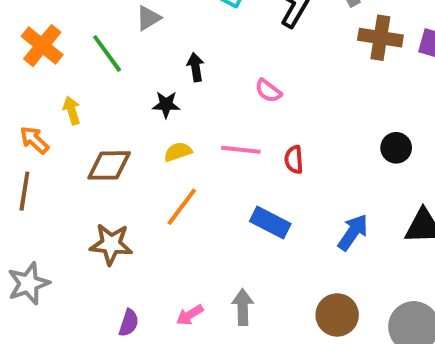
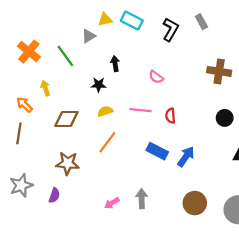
brown cross: (380, 38) -> (219, 71), moved
black circle: (396, 148) -> (225, 118), moved
blue arrow: (353, 232) -> (186, 157), moved
purple semicircle: (129, 323) -> (54, 195), moved

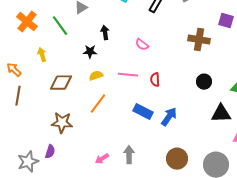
orange arrow: (24, 105) -> (14, 70), moved
gray star: (21, 185) -> (28, 162), moved

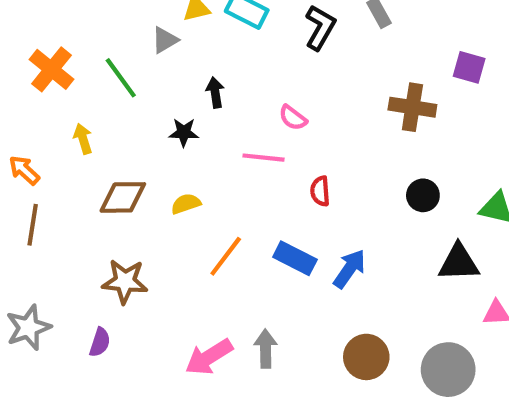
pink line: (128, 75) -> (263, 158), moved
yellow semicircle: (96, 76) -> (186, 204), moved
orange line: (98, 104) -> (226, 256), moved
pink arrow: (102, 159) -> (209, 357), size x1.6
gray star: (28, 162) -> (28, 328), moved

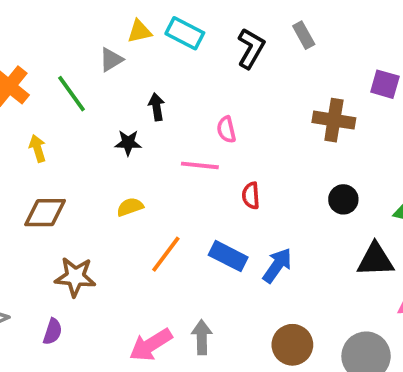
pink semicircle: (293, 118) -> (226, 130), turned 40
brown diamond: (123, 197) -> (45, 213), moved

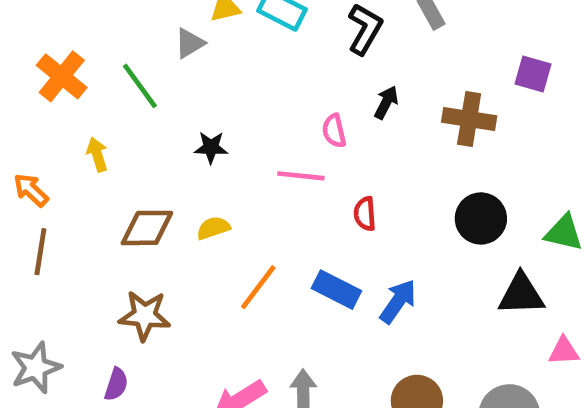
black arrow: (156, 107) -> (386, 102), moved, turned 36
black circle: (343, 199) -> (481, 218), size x1.4
brown diamond: (45, 213) -> (147, 228), moved

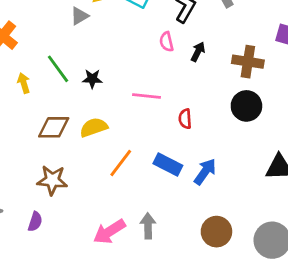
green line: (140, 86) -> (58, 69), moved
pink semicircle: (334, 131) -> (167, 42), moved
black circle: (481, 218) -> (246, 106), moved
yellow semicircle: (213, 228) -> (94, 127), size x1.4

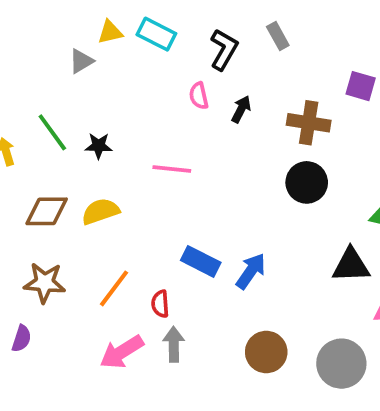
red semicircle: (185, 119) -> (160, 304), moved
orange line: (121, 163) -> (114, 288), moved

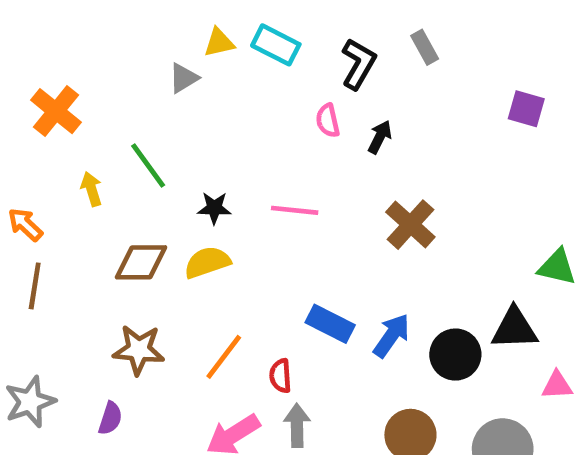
brown cross: (309, 123) -> (410, 225), moved, turned 33
black star: (99, 146) -> (214, 208), moved
black circle: (307, 182) -> (455, 355), moved

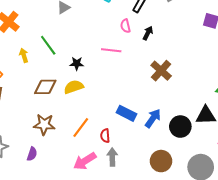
pink line: (295, 210) -> (111, 50), moved

